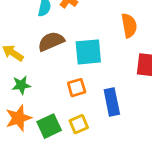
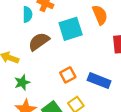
cyan square: (88, 52) -> (71, 29), moved
blue rectangle: (112, 102) -> (99, 81), turned -45

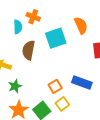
brown semicircle: (39, 42) -> (29, 50), turned -42
orange square: (68, 75) -> (55, 86), moved

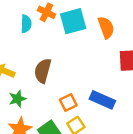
cyan square: (56, 38) -> (73, 21), moved
brown semicircle: (29, 50) -> (43, 71), moved

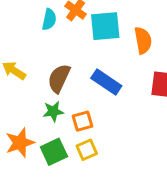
green star: (17, 99) -> (53, 111), moved
blue rectangle: (102, 100) -> (106, 82), moved

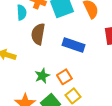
brown semicircle: (59, 78) -> (38, 34), moved

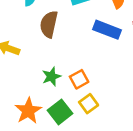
blue rectangle: (74, 45) -> (107, 30), moved

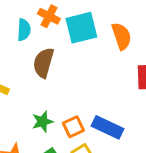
blue rectangle: (107, 30) -> (108, 127), moved

